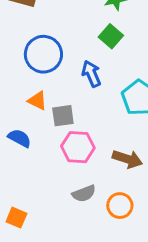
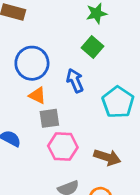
orange triangle: (37, 101) -> (37, 95), moved

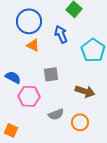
gray square: (49, 118) -> (51, 74), moved
pink hexagon: (63, 147) -> (29, 96), moved

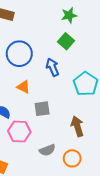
orange triangle: (33, 45) -> (23, 87), moved
brown arrow: (85, 91) -> (77, 126), turned -126

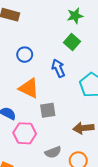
blue circle: (19, 54) -> (25, 55), size x0.6
orange triangle: (23, 87) -> (29, 88), size x1.5
brown arrow: (77, 126) -> (83, 128), turned -78

